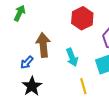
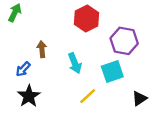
brown arrow: (43, 45) -> (42, 49), size x0.6
yellow line: (83, 86) -> (88, 96), turned 63

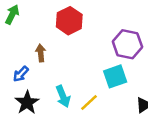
red hexagon: (86, 19) -> (69, 21), moved
cyan arrow: (75, 63) -> (63, 96), moved

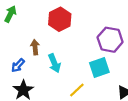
cyan arrow: (63, 96) -> (54, 63), moved

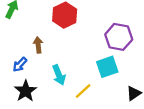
cyan arrow: (54, 63) -> (59, 75), moved

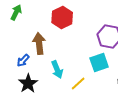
brown arrow: (38, 45) -> (39, 43), size x1.5

